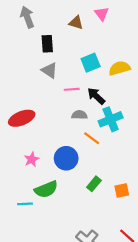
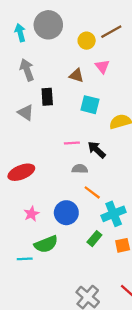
cyan square: (91, 63) -> (90, 105), moved, turned 36
gray triangle: (49, 70) -> (26, 113), moved
cyan cross: (111, 119) -> (114, 214), moved

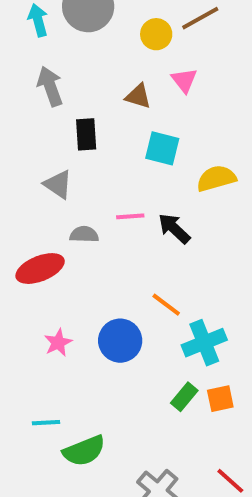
gray triangle: (26, 113) -> (58, 184), moved
gray semicircle: (80, 169) -> (84, 234), moved
green rectangle: (94, 239) -> (184, 397), moved
green semicircle: (46, 244) -> (84, 451), moved

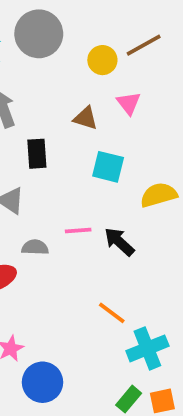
blue circle: (120, 341) -> (43, 382), moved

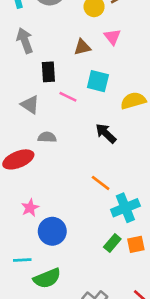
brown triangle: (86, 118) -> (82, 47), turned -30
pink line: (78, 230) -> (68, 97), moved, turned 30

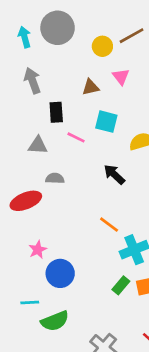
gray triangle: (30, 105) -> (38, 145), turned -30

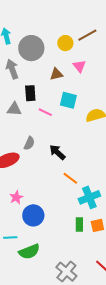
gray circle: (58, 28) -> (31, 48), moved
gray triangle: (38, 145) -> (14, 109), moved
black arrow: (114, 174) -> (57, 152), moved
gray semicircle: (55, 178) -> (29, 143), turned 112
green rectangle: (121, 285) -> (79, 224), turned -40

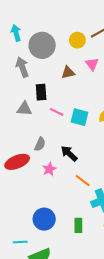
cyan square: (68, 100) -> (79, 117), moved
pink star: (16, 197) -> (49, 169), moved
green rectangle: (79, 224) -> (78, 225), moved

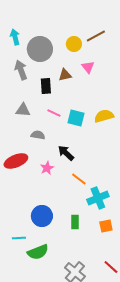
black rectangle: (41, 92) -> (46, 86), moved
gray semicircle: (40, 144) -> (38, 135), moved, turned -104

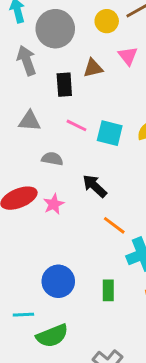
pink star: (47, 168) -> (54, 204), moved

